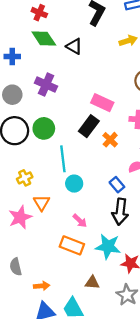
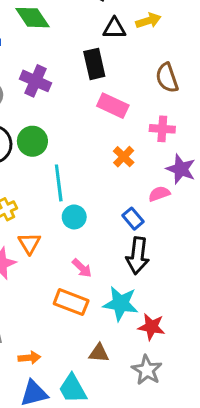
black triangle: (74, 46) -> (114, 28), moved, turned -30
black rectangle: (89, 126) -> (94, 64), moved, turned -50

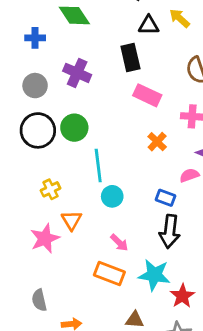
yellow arrow: (148, 21) -> (180, 18), turned -120
blue rectangle: (133, 219) -> (166, 198), turned -30
red star: (151, 327) -> (182, 296), turned 30

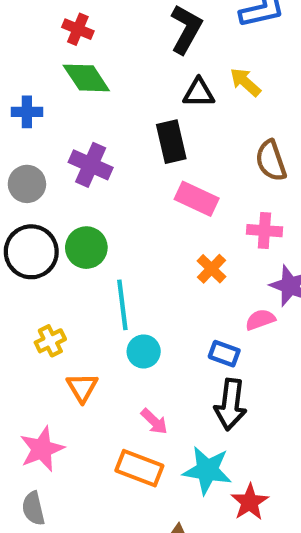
pink star: (45, 238) -> (42, 449), moved

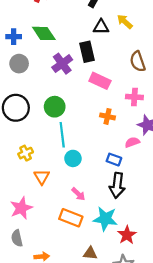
green diamond: (86, 78) -> (44, 33), moved
purple cross: (91, 165) -> (62, 64), moved, turned 30
gray circle: (27, 184) -> (19, 64), moved
green circle: (86, 248) -> (55, 107), moved
orange cross: (211, 269) -> (107, 116), turned -32

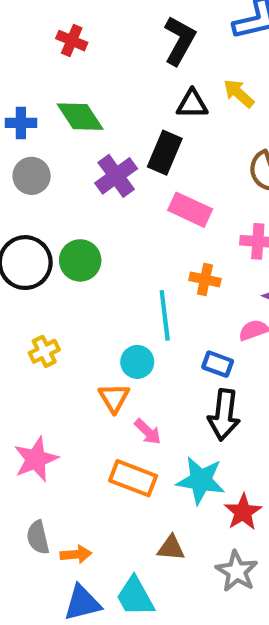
black rectangle: (87, 52) -> (165, 153), turned 36
green circle: (55, 107) -> (80, 260), moved
cyan line: (62, 135) -> (165, 315), moved
orange triangle: (42, 177) -> (114, 398), moved
gray semicircle: (17, 238) -> (38, 537), moved

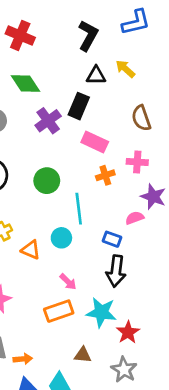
red cross: (72, 41) -> (20, 36), size x1.5
green circle: (80, 260) -> (47, 181), moved
orange cross: (205, 279) -> (105, 175), moved, turned -30
orange triangle: (114, 398) -> (31, 250), moved, turned -36
orange rectangle: (133, 478) -> (59, 311), turned -40

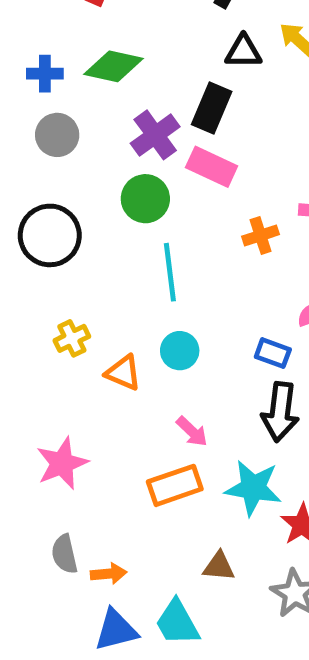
green diamond: (25, 83) -> (113, 66), turned -44
pink rectangle: (95, 142) -> (212, 167), moved
green circle: (47, 181) -> (145, 199), moved
cyan line: (79, 209) -> (170, 272), moved

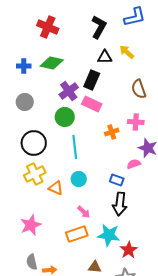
gray circle: (57, 135) -> (25, 102), moved
black circle: (50, 235) -> (34, 143), moved
yellow cross: (72, 338) -> (35, 174), size x1.5

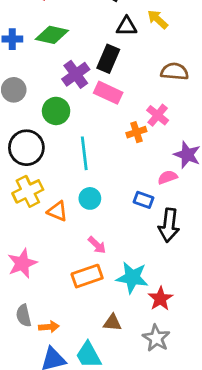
brown semicircle: (139, 89) -> (175, 71), turned 114
green circle: (65, 117) -> (56, 111), moved
pink cross: (136, 122) -> (158, 115), moved, turned 35
black arrow: (120, 204) -> (169, 225), moved

